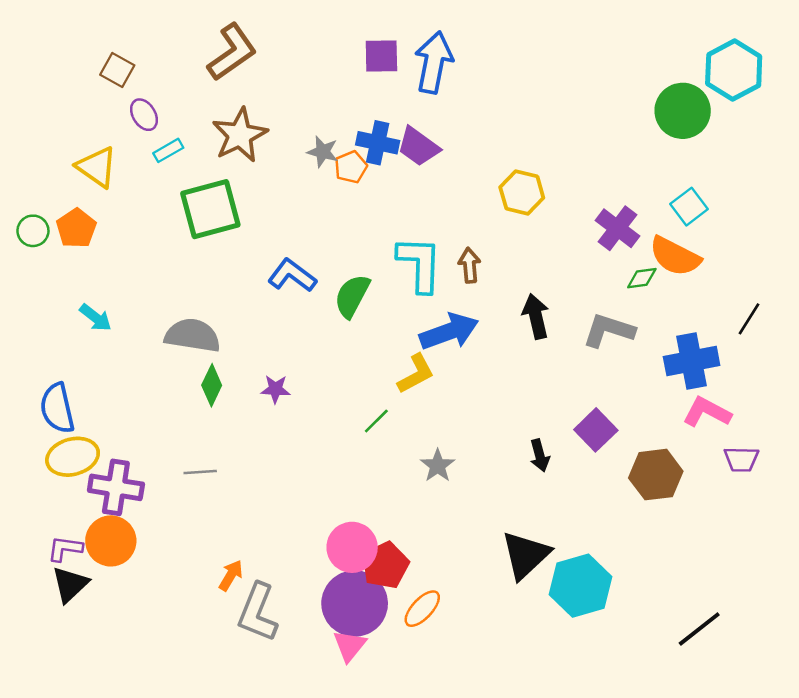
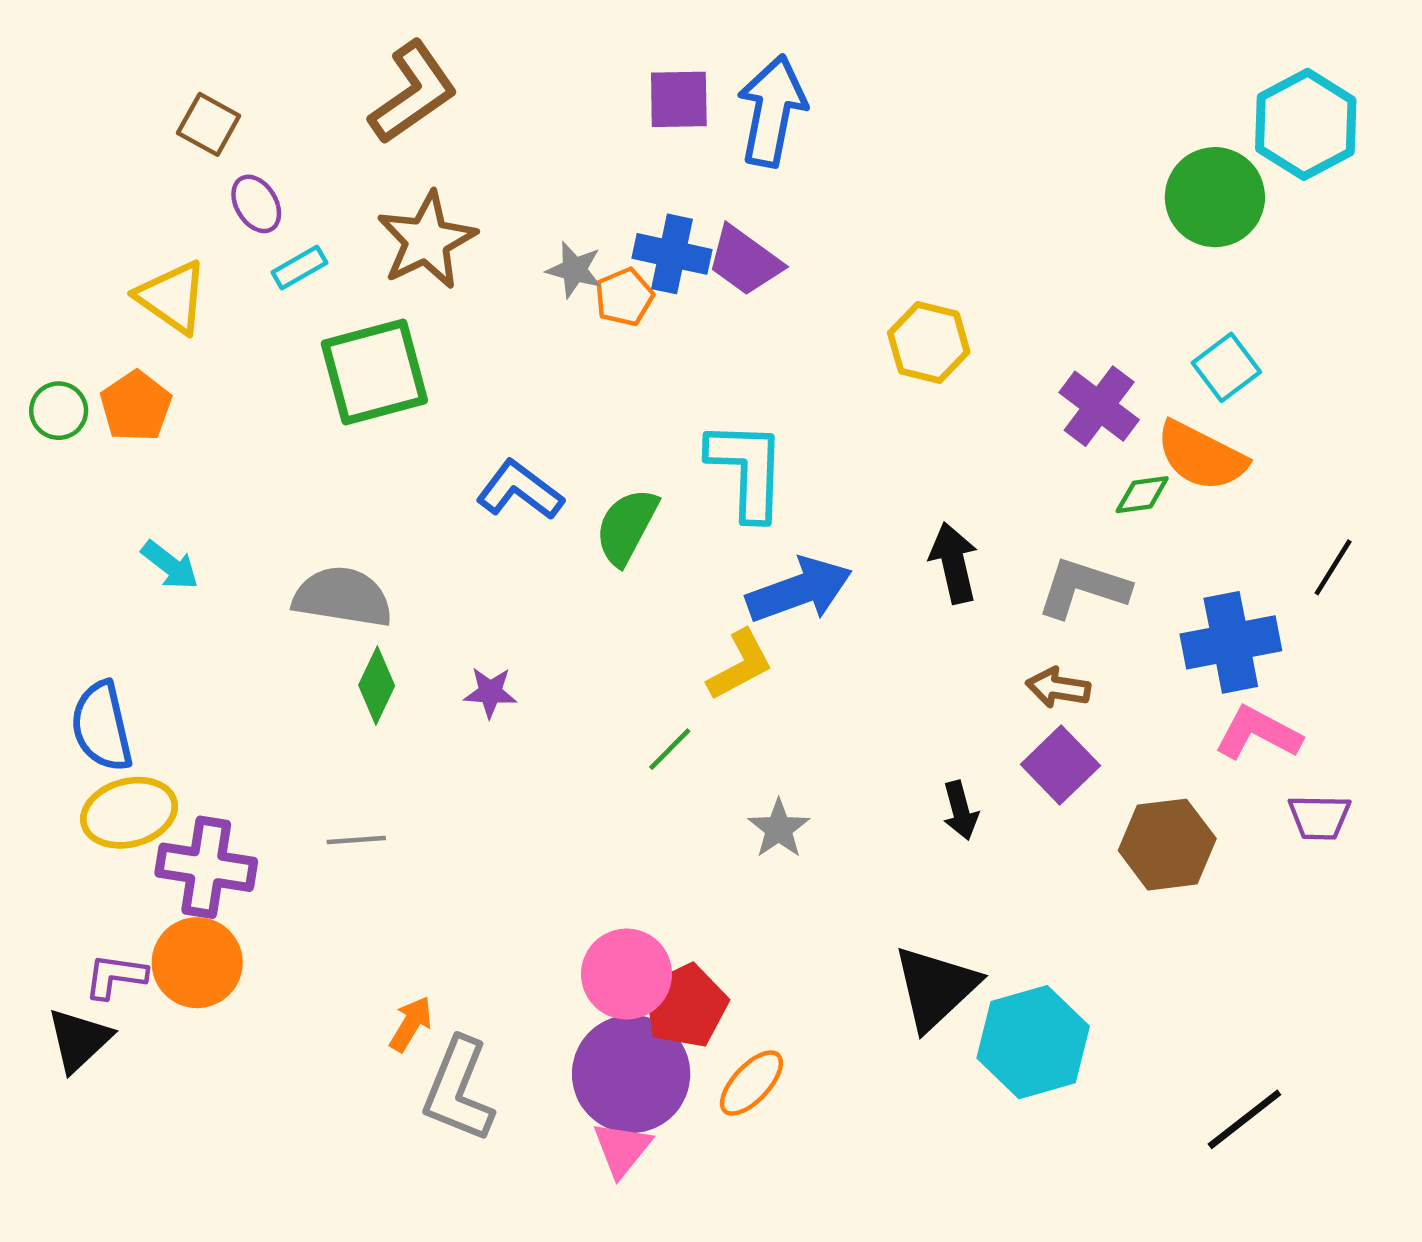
brown arrow: (469, 265) -> (1058, 688), moved, turned -76
black triangle: (70, 584) -> (79, 1040), moved

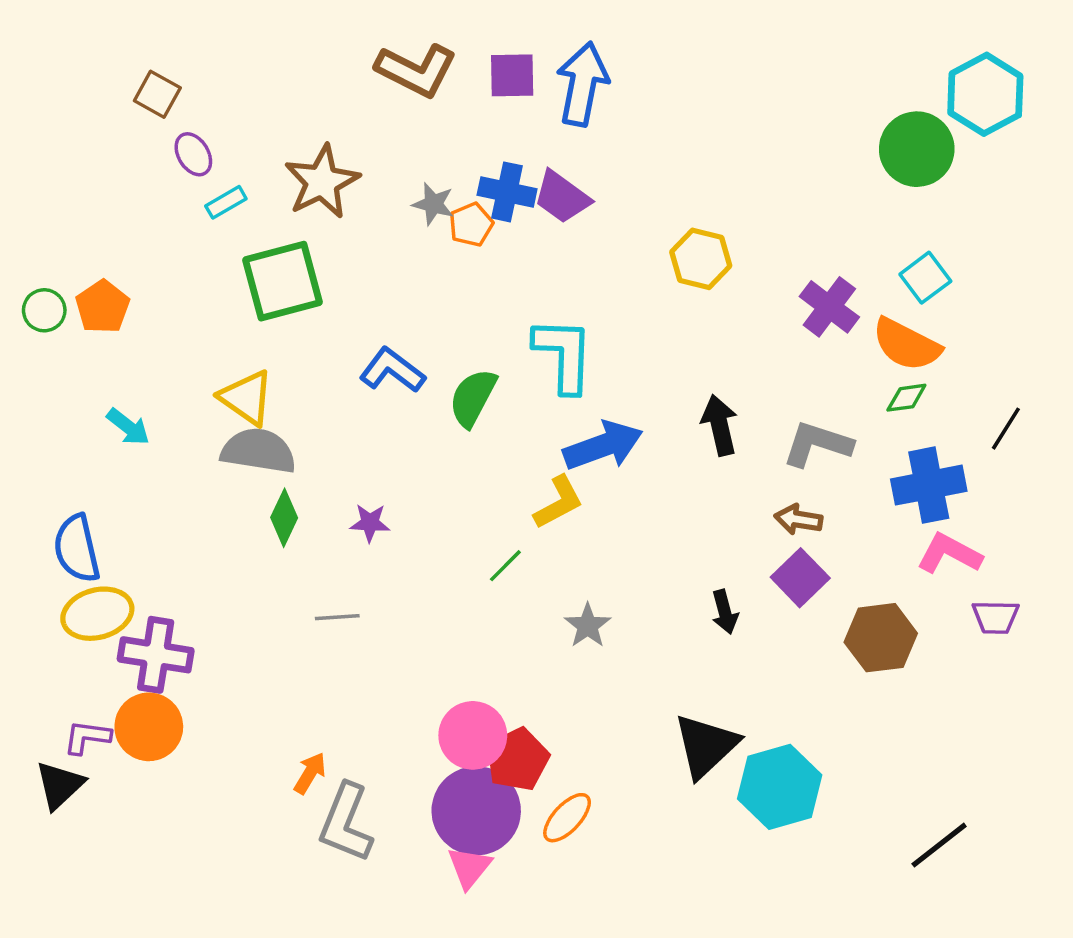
brown L-shape: (413, 93) -> (416, 70), moved, turned 62
yellow triangle: (172, 297) -> (246, 398), moved
green diamond: (1142, 495) -> (906, 398), moved
gray line: (356, 840) -> (337, 617), moved

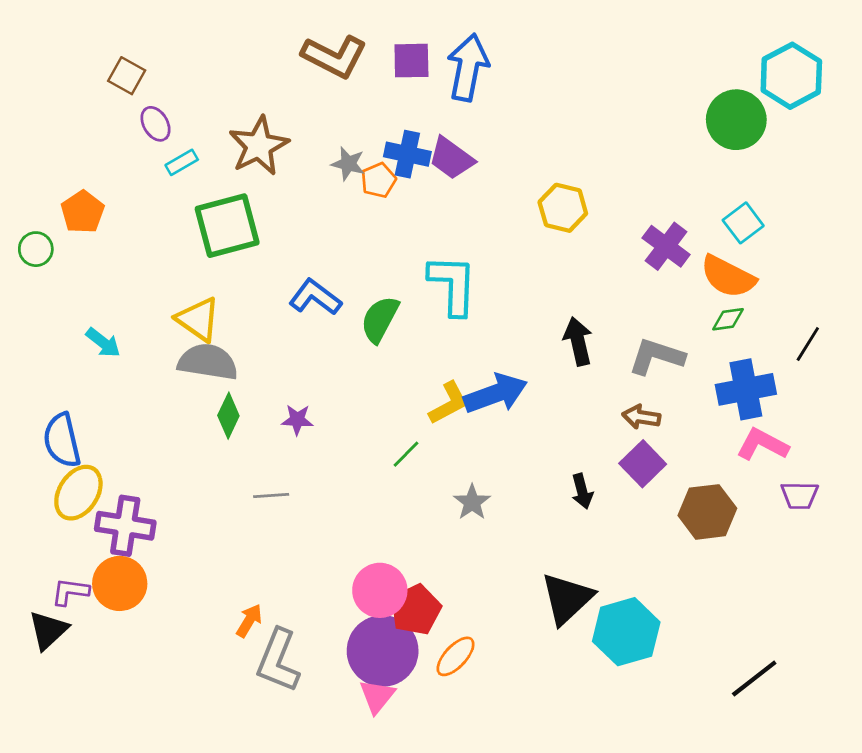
orange pentagon: (102, 307) -> (83, 212), moved
blue arrow: (603, 446) -> (495, 394), moved
yellow ellipse: (97, 614) -> (78, 493), turned -42

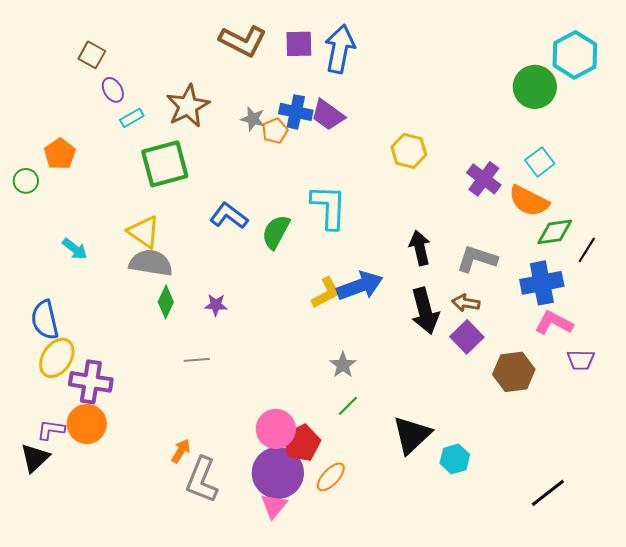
green diamond: (728, 319) -> (555, 232), moved, size x1.5
green line: (406, 454) -> (348, 406), moved
black arrow: (582, 491) -> (425, 311), moved, size x1.8
cyan hexagon: (626, 632) -> (455, 459), size x0.6

